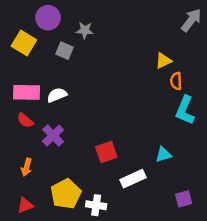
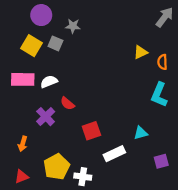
yellow square: (24, 43) -> (31, 46), moved
orange semicircle: (176, 81) -> (162, 62), moved
red semicircle: (25, 120) -> (67, 103), moved
purple square: (184, 199) -> (161, 161), moved

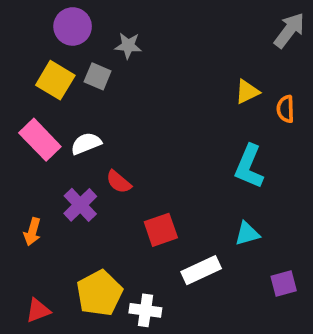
pink rectangle: (23, 79) -> (40, 140), turned 45
cyan L-shape: (159, 95) -> (249, 167), moved
orange arrow: (23, 144) -> (32, 232), moved

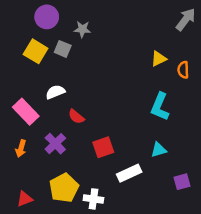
pink rectangle: (40, 140) -> (26, 112), moved
purple cross: (80, 205) -> (55, 144), moved

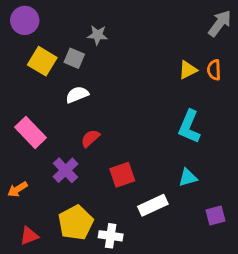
purple circle: (47, 17) -> (25, 20), moved
orange semicircle: (183, 70) -> (214, 70), moved
white semicircle: (55, 92) -> (77, 95), moved
red semicircle: (76, 117) -> (90, 138), turned 98
orange arrow: (21, 149) -> (17, 189), moved, turned 42

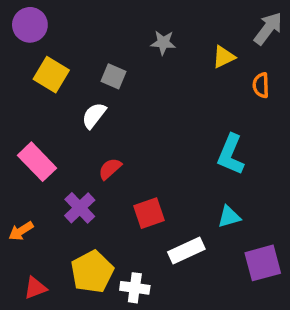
gray star: (98, 35) -> (163, 43), moved
gray square: (74, 58) -> (113, 76), moved
yellow triangle: (188, 70) -> (224, 57), moved
white semicircle: (77, 95) -> (94, 115), turned -30
purple square: (215, 215) -> (263, 263), size x1.5

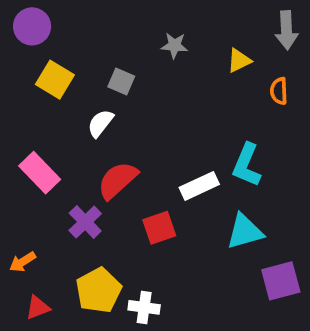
gray arrow: (268, 28) -> (287, 30), turned 140
red semicircle: (110, 169) -> (117, 180), size x1.6
cyan triangle: (229, 217) -> (245, 231), size x1.5
orange arrow: (21, 231) -> (23, 262), moved
white rectangle: (186, 251) -> (199, 186), moved

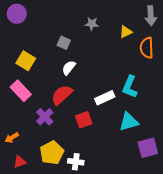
yellow square: (55, 80) -> (26, 61), moved
orange semicircle: (279, 91) -> (147, 48), size x1.5
white semicircle: (100, 123) -> (69, 68), moved

